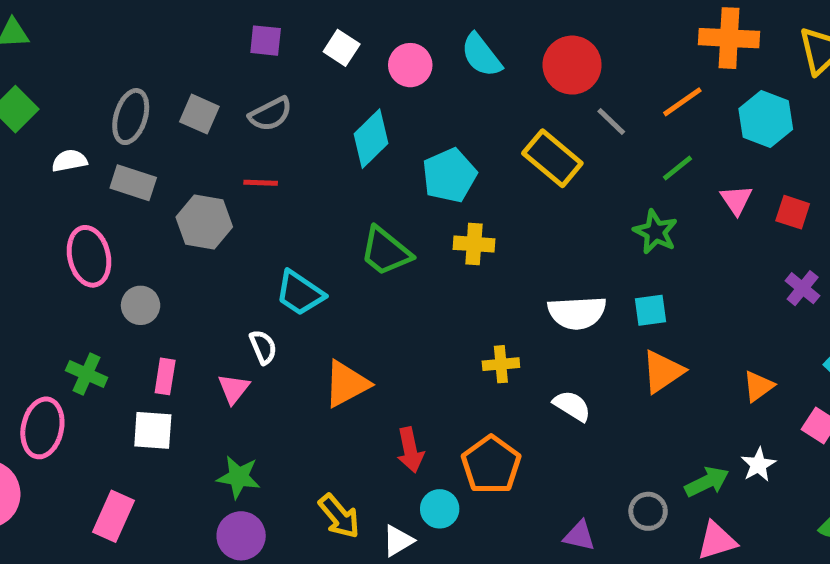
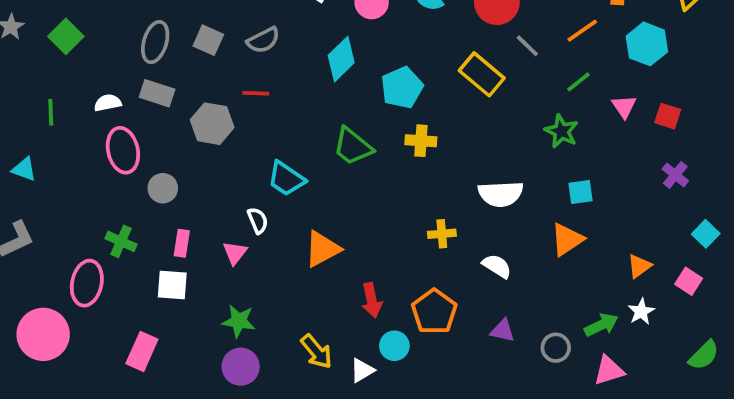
white semicircle: (69, 161) -> (108, 103), moved
cyan square: (651, 310) -> (580, 192), moved
orange triangle: (758, 386) -> (639, 266), moved
purple triangle: (579, 536) -> (503, 331), moved

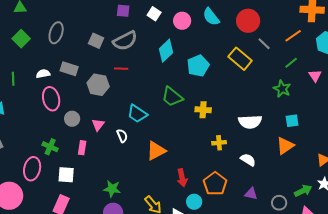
gray semicircle: (263, 40) -> (125, 41), size x1.4
gray ellipse: (155, 42) -> (56, 33), moved
yellow cross: (421, 141) -> (203, 110), moved
pink triangle: (235, 253) -> (98, 125), moved
white square: (172, 285) -> (66, 175), moved

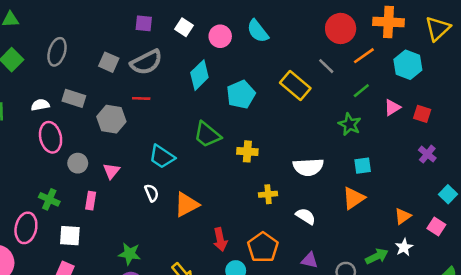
red circle: (248, 21) -> (341, 28), moved
pink triangle: (315, 76) -> (392, 107), turned 32
white semicircle: (122, 136) -> (152, 193), moved

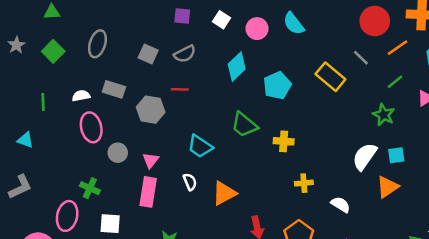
gray semicircle: (146, 62) -> (185, 54), size x0.7
white semicircle: (308, 167) -> (365, 156), moved, turned 128
pink rectangle: (91, 201) -> (148, 192), moved, size x1.6

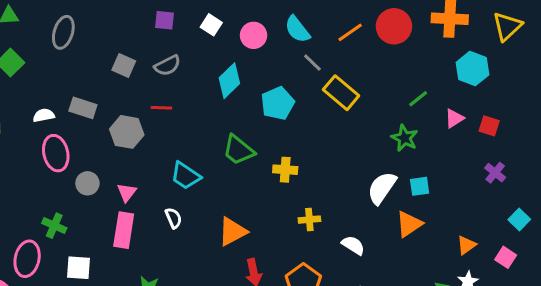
gray ellipse: (97, 44) -> (63, 32), moved
orange line: (398, 48) -> (350, 32), moved
gray line: (361, 58) -> (312, 63), moved
orange triangle: (224, 193) -> (232, 232), moved

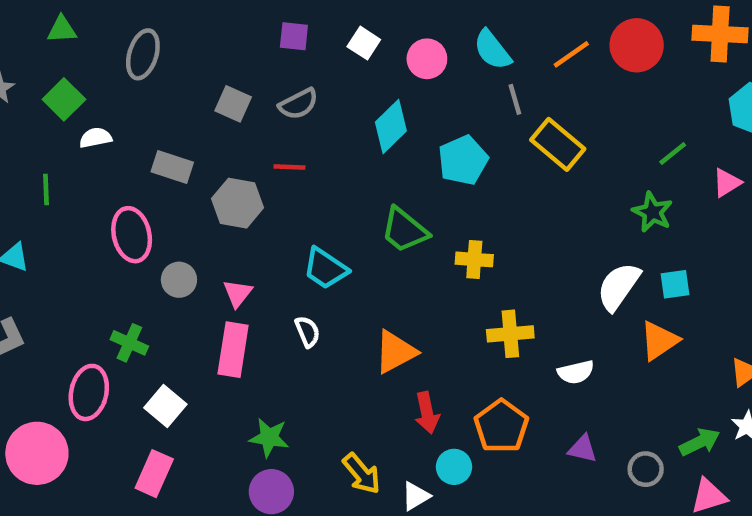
gray line: (312, 63) -> (515, 99), turned 30
white semicircle: (44, 115) -> (96, 138), moved
yellow cross: (309, 220) -> (510, 334), size x1.4
white semicircle: (353, 245) -> (576, 372), turned 135
white square: (78, 268) -> (165, 406), turned 36

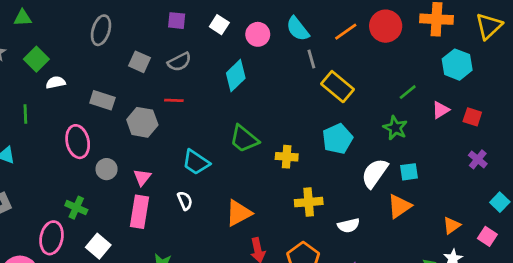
green triangle: (62, 29) -> (23, 18), moved
gray ellipse: (143, 54) -> (101, 30), moved
cyan pentagon: (463, 160) -> (338, 139), moved

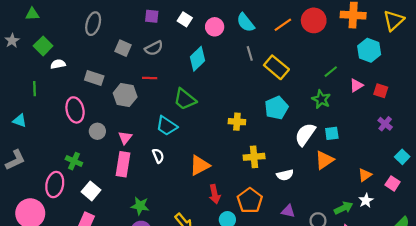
gray line: (311, 59) -> (250, 53), moved
green trapezoid: (244, 139) -> (185, 99), moved

